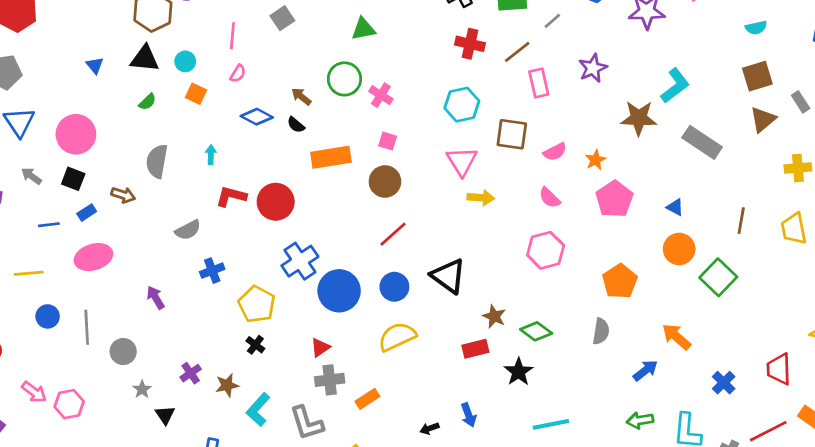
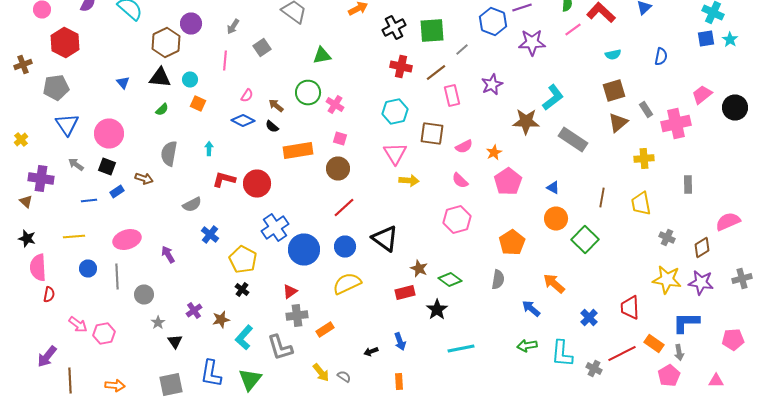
pink semicircle: (238, 74) -> (247, 96), moved
pink ellipse: (93, 257) -> (127, 240), moved
blue cross: (212, 271) -> (210, 234), turned -30
blue arrow: (645, 370) -> (531, 308), turned -102

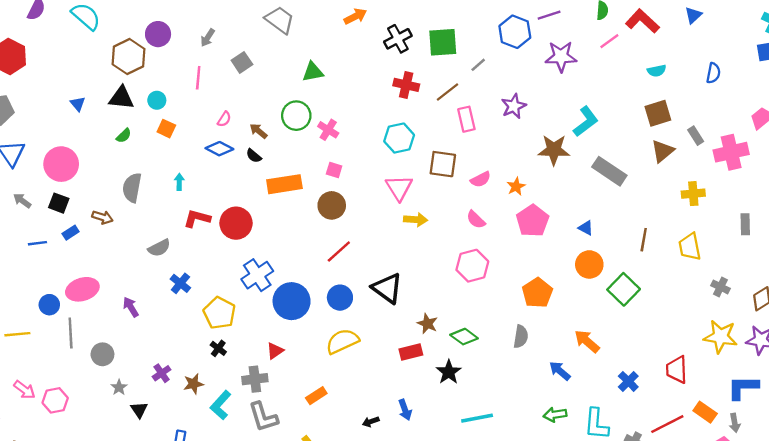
yellow line: (74, 236) -> (17, 334), moved
blue circle: (88, 268) -> (49, 305), moved
gray cross: (297, 316) -> (255, 379), moved

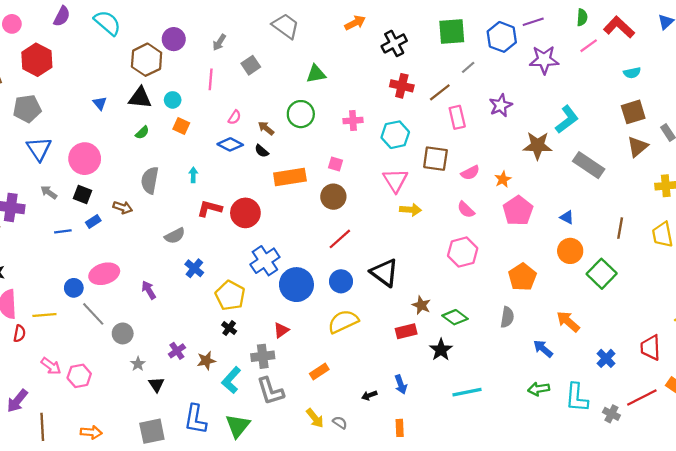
green square: (443, 42) -> (452, 32), moved
pink cross: (328, 130) -> (353, 121), moved, turned -36
gray line: (71, 333) -> (93, 314), turned -40

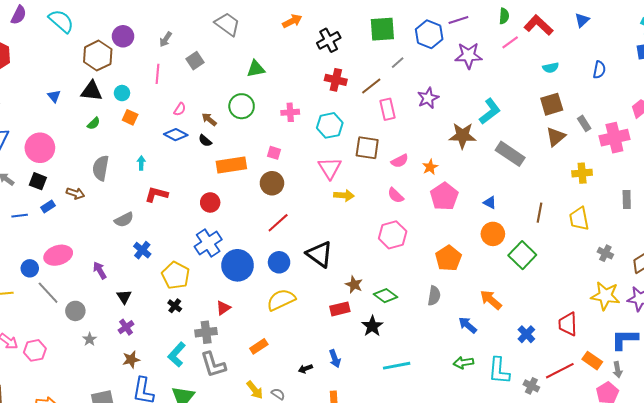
red circle: (245, 213) -> (210, 202), moved, size x0.7
brown star: (206, 361) -> (131, 360), moved
black triangle: (156, 385) -> (124, 297), moved

